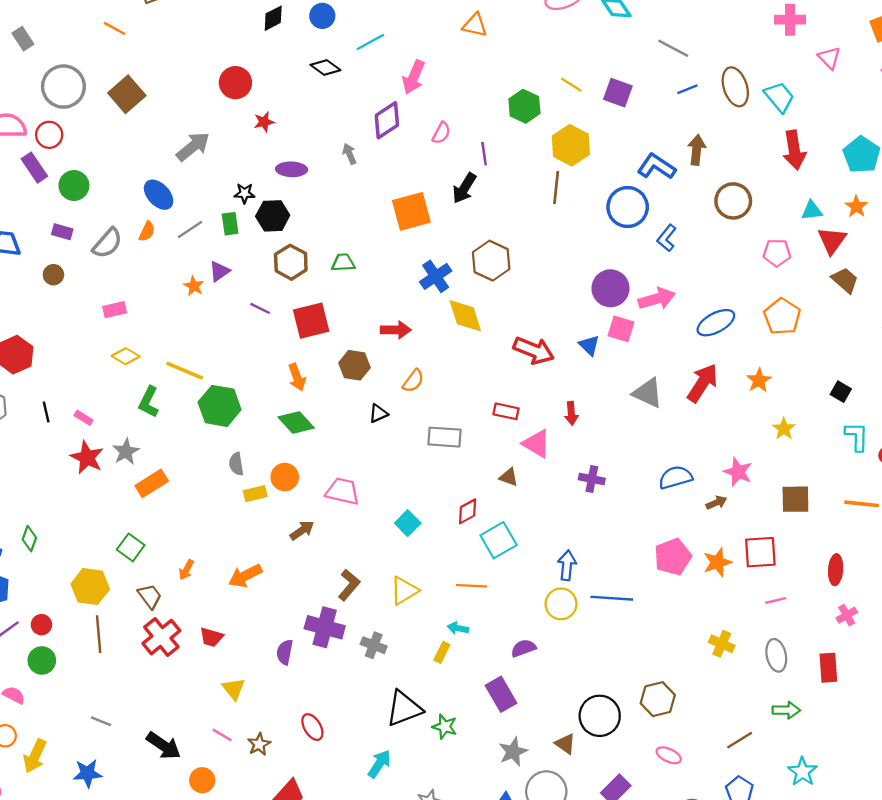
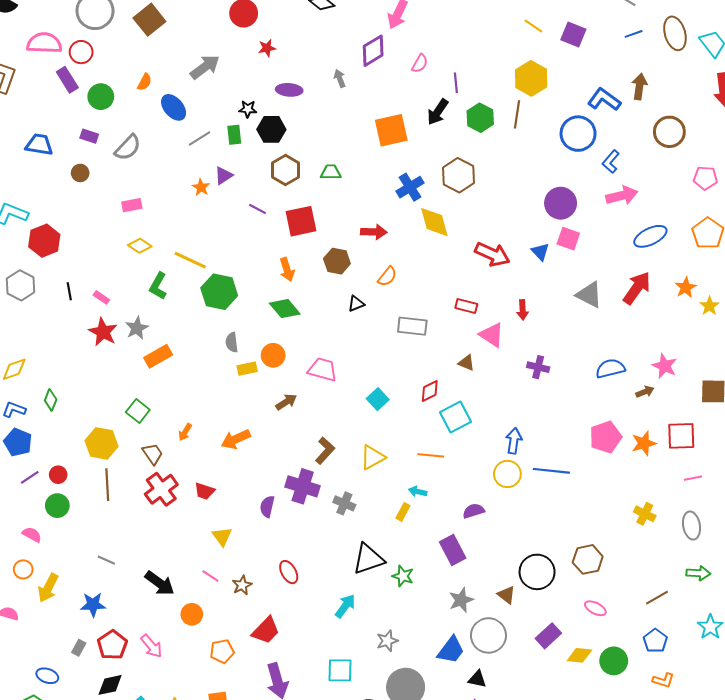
green hexagon: (524, 106) -> (480, 118), moved
orange semicircle: (147, 231) -> (145, 82), moved
pink arrow: (657, 299) -> (622, 196), moved
yellow star: (784, 429) -> (709, 306), moved

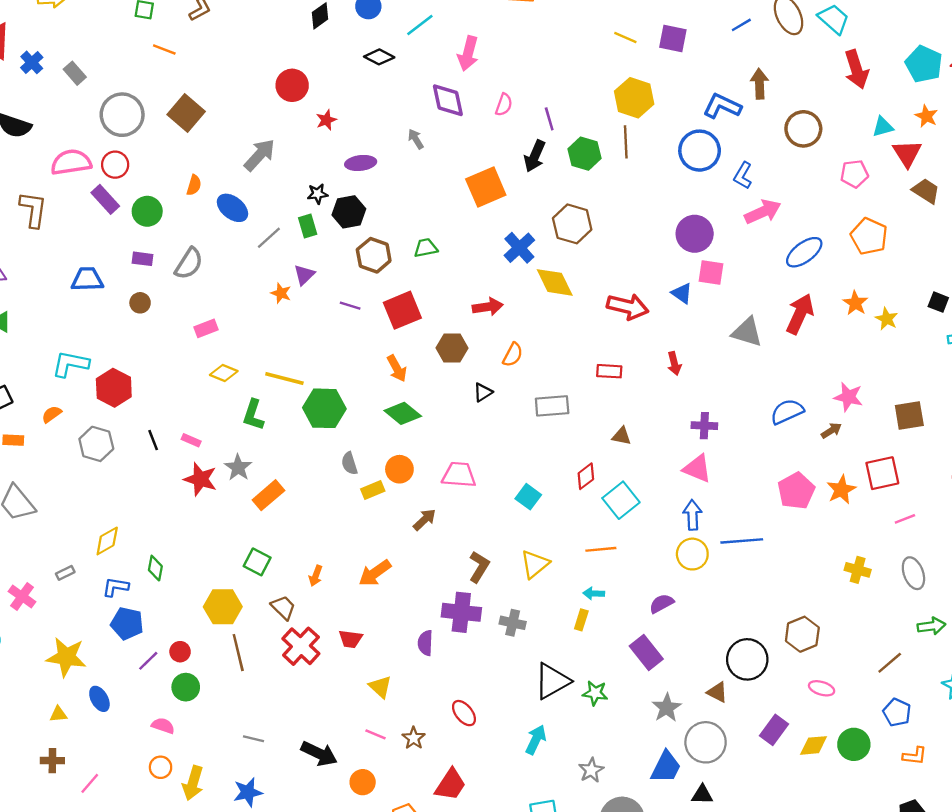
purple diamond: (373, 51) -> (448, 100), turned -60
pink triangle: (492, 335) -> (697, 469), moved

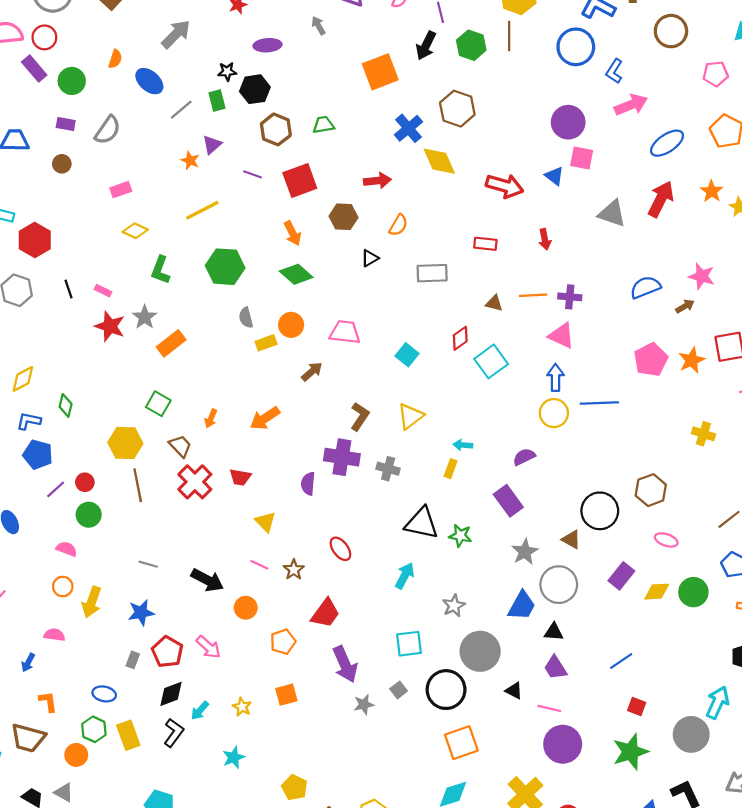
yellow line: (284, 379) -> (202, 210), moved, turned -44
orange line: (601, 549) -> (533, 295), moved
black triangle: (552, 681) -> (422, 523), turned 39

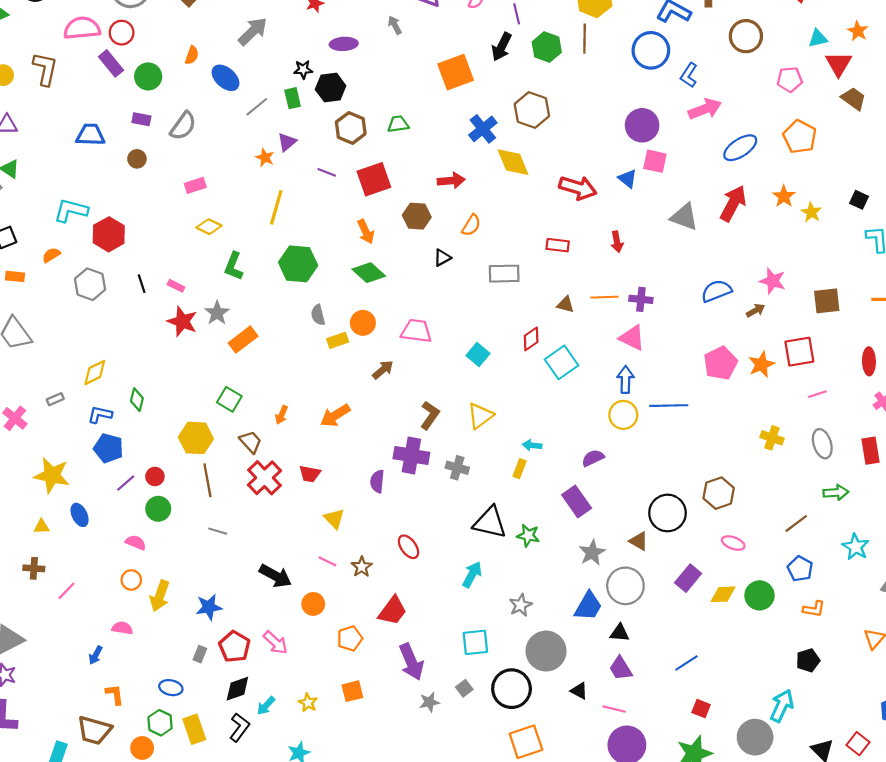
yellow line: (202, 210) -> (276, 207), turned -48
gray line: (148, 564) -> (218, 531), moved

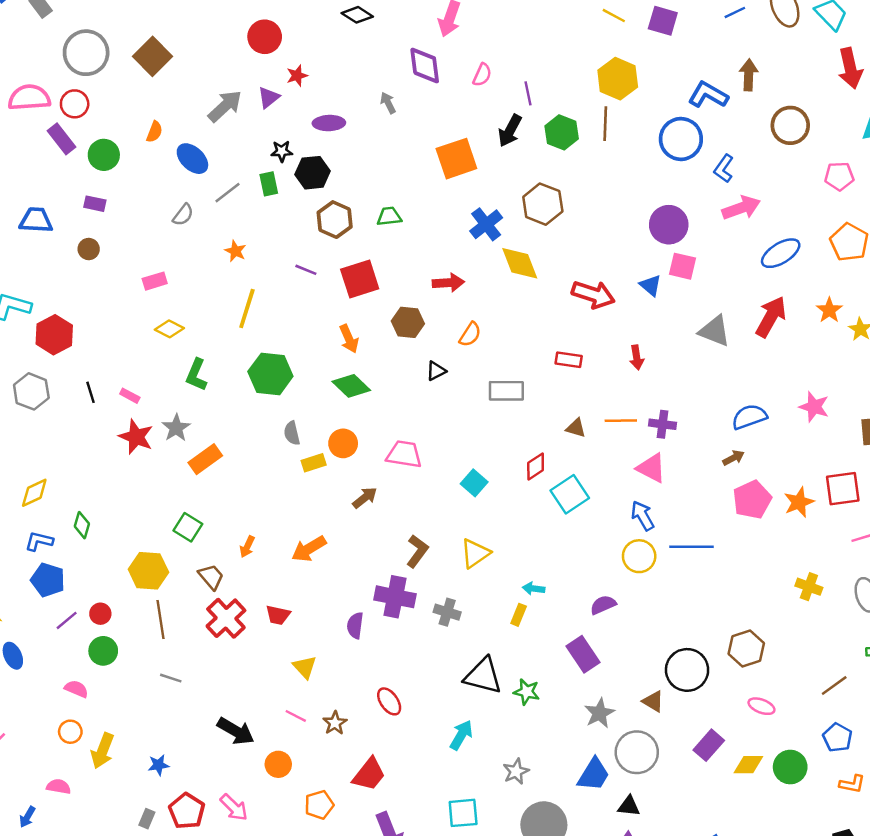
gray semicircle: (183, 126) -> (183, 215), moved, size x0.7
purple triangle: (287, 142) -> (269, 97), moved
brown arrow: (756, 310) -> (733, 458), moved
blue arrow: (625, 379) -> (643, 516), turned -32
blue star: (209, 607) -> (159, 765), size x0.7

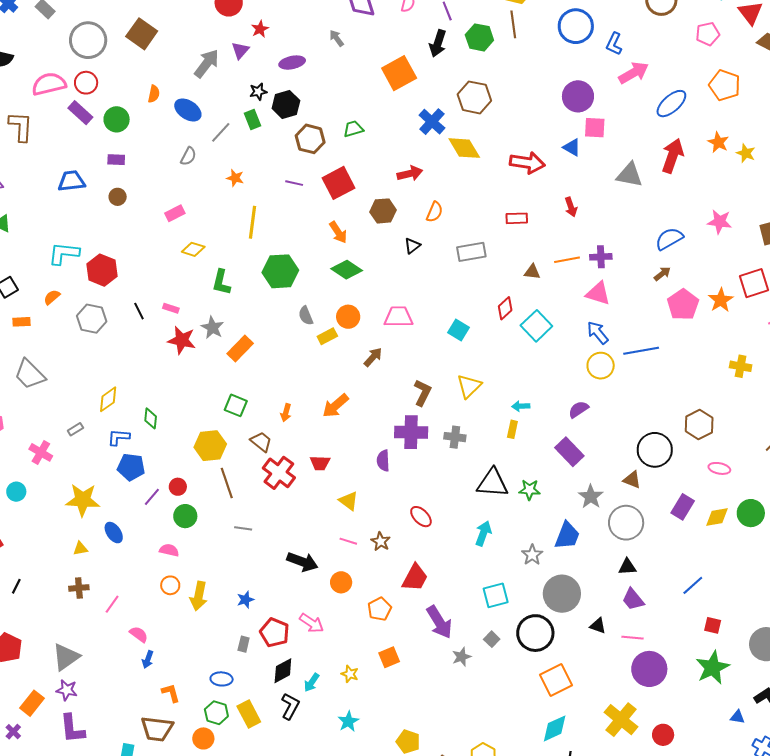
blue trapezoid: (594, 775) -> (567, 536), moved
pink semicircle: (59, 787) -> (139, 634), moved, turned 36

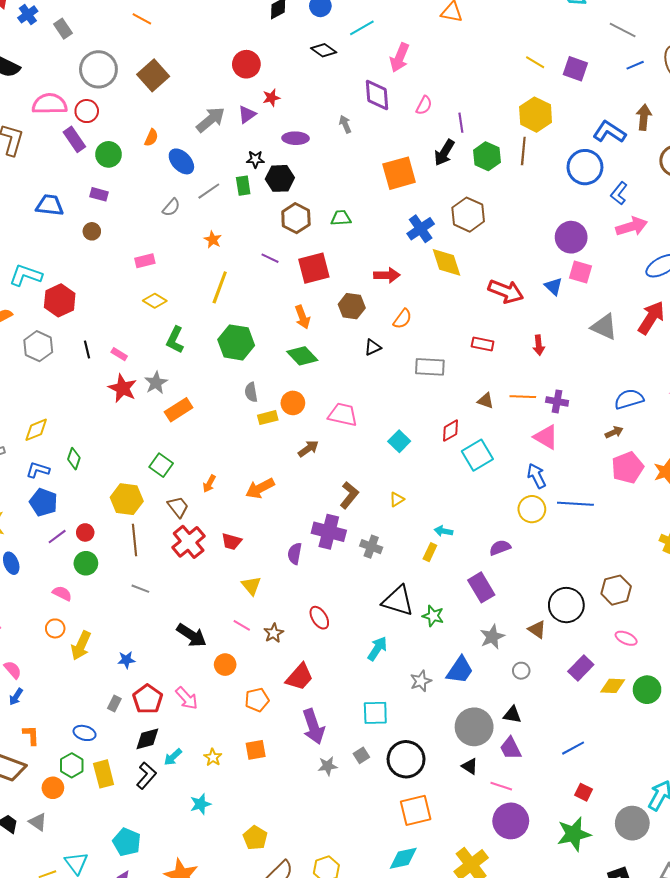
yellow triangle: (469, 386) -> (397, 499), size x0.6
gray circle: (626, 523) -> (521, 671), size x0.5
gray circle: (562, 594) -> (474, 727), moved

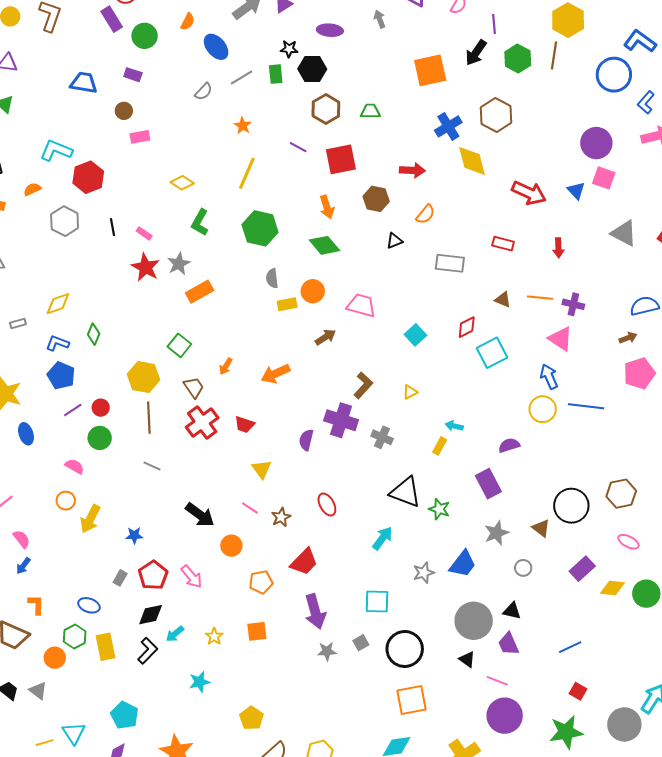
pink rectangle: (145, 261) -> (140, 137), moved

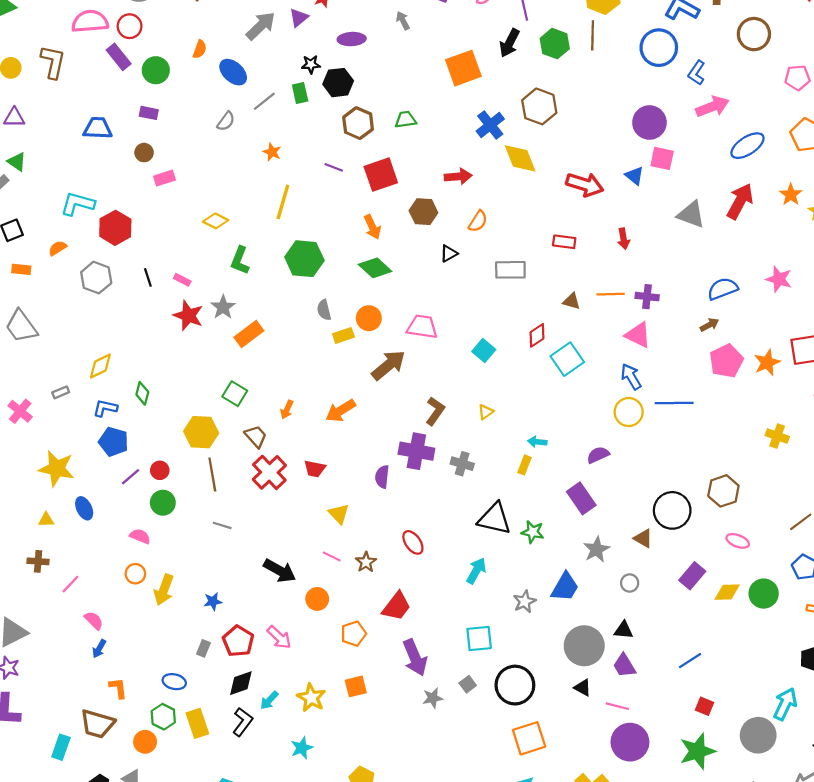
brown arrow: (325, 337) -> (389, 365), size x1.6
yellow star: (214, 636) -> (311, 698), size x1.5

